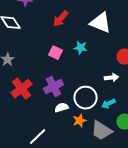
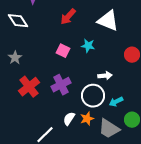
white arrow: (112, 78) -> (105, 76), moved
white semicircle: (62, 108) -> (69, 119), moved, turned -40

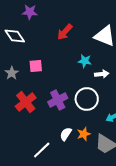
pink square: (63, 51) -> (36, 66), moved, turned -32
white arrow: (105, 76) -> (102, 74), moved
white circle: (93, 96) -> (87, 99), moved

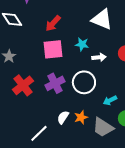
red arrow: (65, 32) -> (53, 23), moved
pink square: (36, 66) -> (53, 49), moved, size x1.5

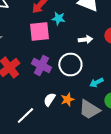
cyan star: (82, 44) -> (58, 18), moved
purple cross: (55, 83) -> (41, 66), turned -36

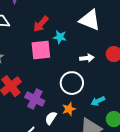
purple cross: (41, 66) -> (35, 99), moved
orange star: (67, 100) -> (69, 109), moved

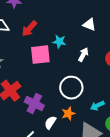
white triangle: (90, 20) -> (89, 25), size x0.6
red arrow: (41, 24) -> (29, 29), moved
white arrow: (87, 58) -> (83, 55), moved, turned -56

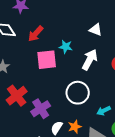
white arrow: (83, 55) -> (90, 60), size x1.5
purple cross: (34, 104) -> (41, 109), turned 30
orange star: (68, 114) -> (75, 127), moved

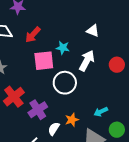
white circle: (78, 93) -> (65, 83), moved
orange star: (75, 127) -> (72, 120), moved

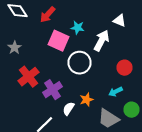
white triangle: (93, 31) -> (120, 21), moved
pink square: (44, 61) -> (58, 41), turned 30
red circle: (117, 65) -> (124, 68), moved

